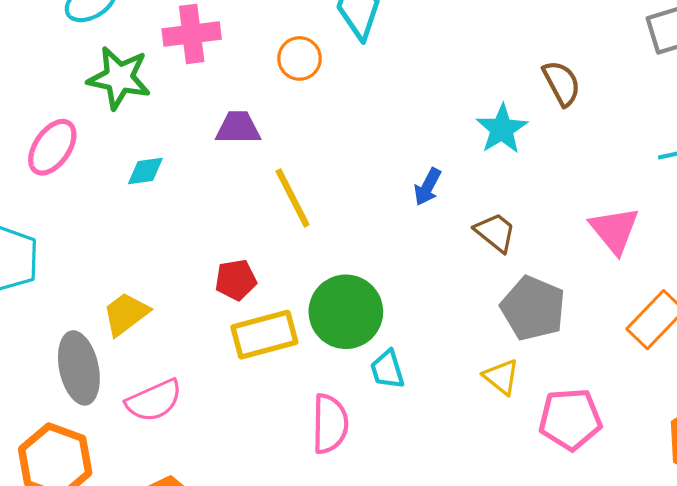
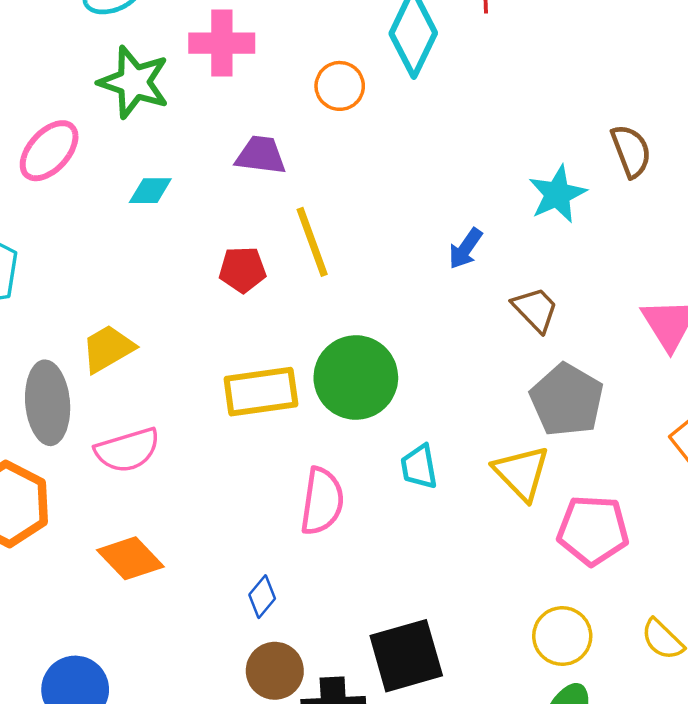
red pentagon: (236, 280) -> (242, 270), moved
cyan trapezoid: (387, 369) -> (419, 467), moved
yellow triangle: (501, 377) -> (521, 473), size x1.4

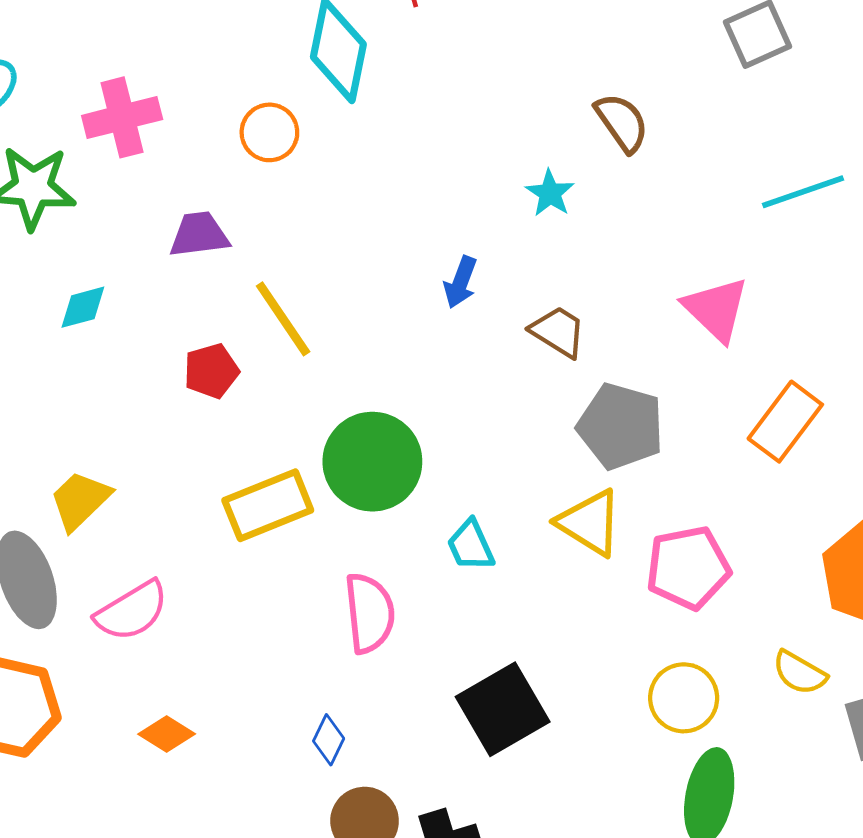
cyan star: (557, 194) -> (550, 193), size x0.7
orange diamond: (130, 558) -> (167, 734), size x0.7
black square: (406, 656) -> (503, 709), moved

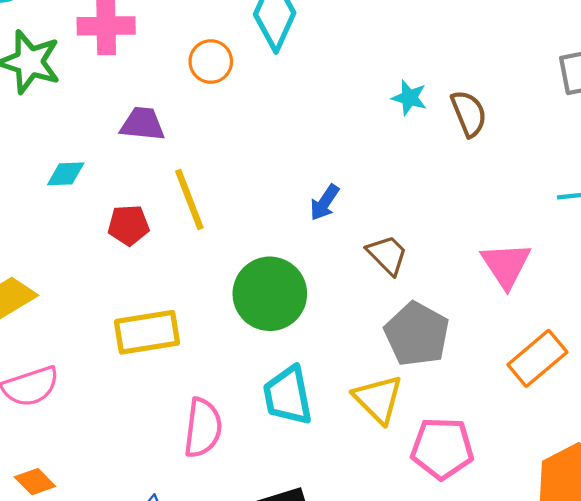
cyan star: (550, 193) -> (409, 98), moved, turned -30
cyan diamond: (83, 307) -> (66, 174), moved
green circle: (372, 462) -> (270, 294), moved
cyan trapezoid: (471, 545) -> (288, 396), size x1.5

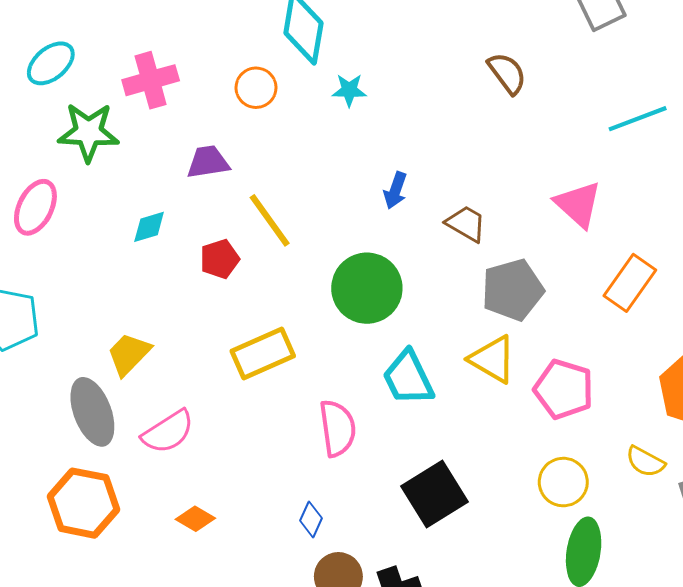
cyan star: (409, 98) -> (349, 90), moved
gray pentagon: (417, 334) -> (513, 290), turned -30
pink pentagon: (442, 448) -> (564, 389), turned 30

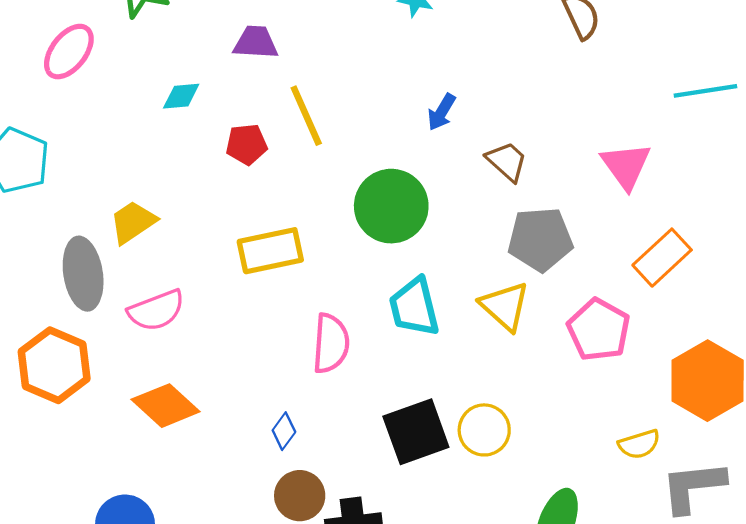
pink pentagon: (564, 389) -> (599, 330), moved
yellow semicircle: (645, 462) -> (639, 444), turned -57
yellow circle: (563, 482) -> (484, 430), moved
orange diamond: (195, 519) -> (166, 406), size x1.6

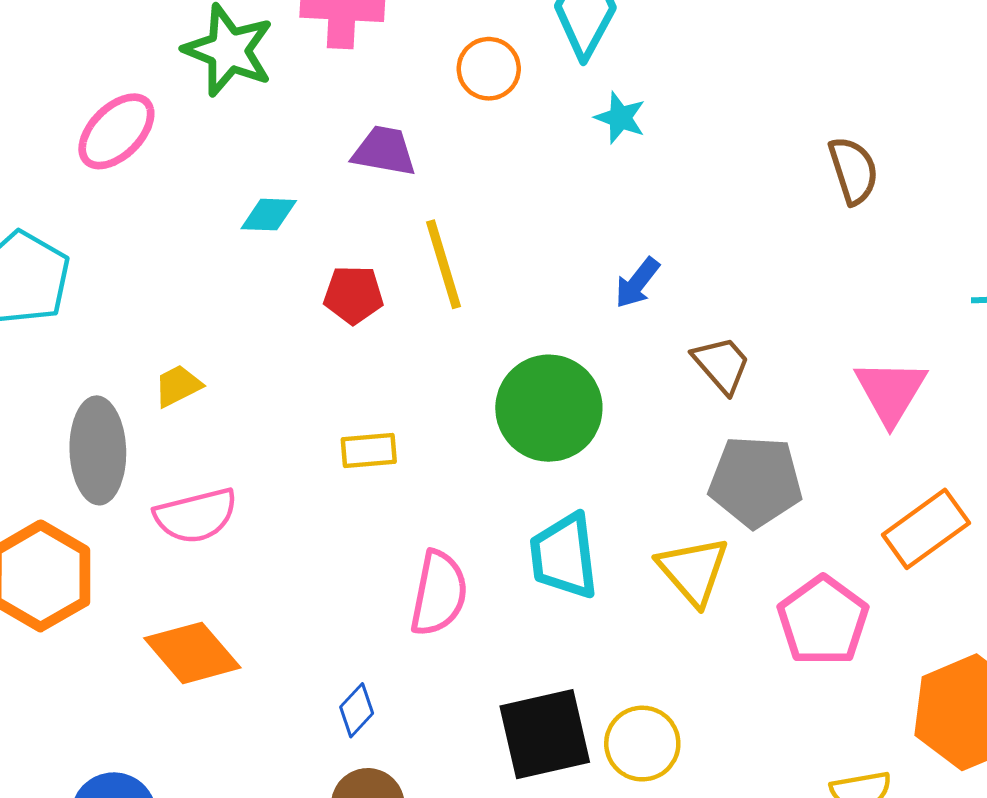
yellow trapezoid: (133, 222) -> (178, 386), size x0.7
yellow rectangle: (270, 251) -> (369, 450), size x0.6

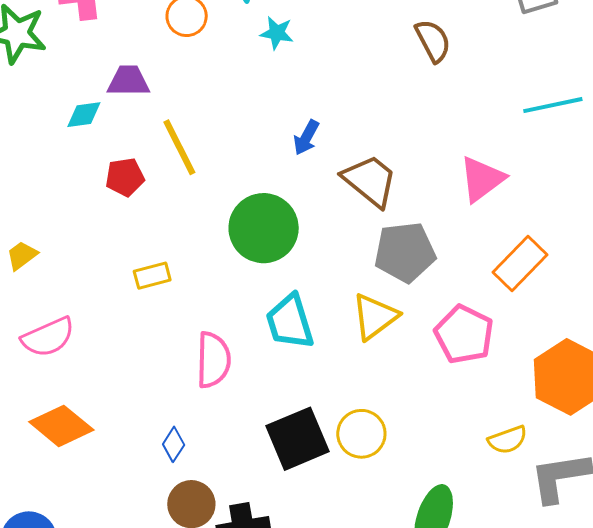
cyan diamond: (269, 215) -> (84, 115), moved
brown trapezoid: (722, 365) -> (370, 181), size x1.4
pink triangle: (891, 392) -> (482, 179), turned 32
yellow triangle: (693, 571) -> (375, 317), turned 44

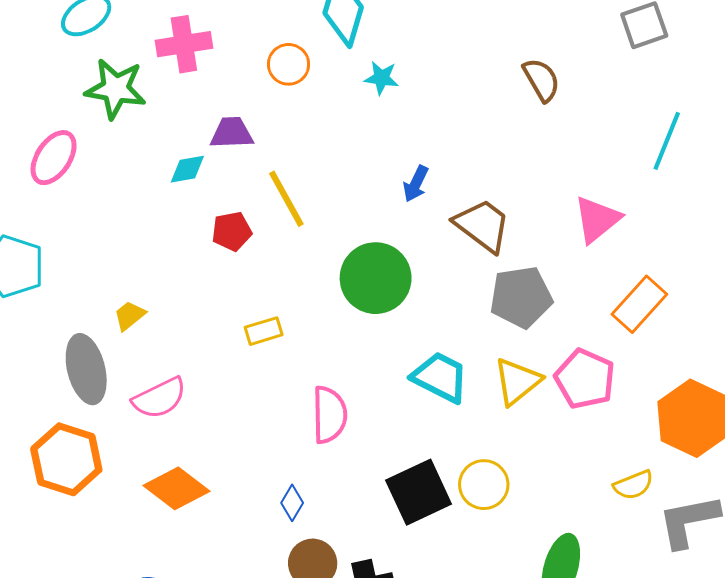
cyan line: (553, 105) -> (667, 141), turned -54
yellow triangle: (375, 317) -> (517, 381), moved
cyan trapezoid: (290, 322) -> (440, 377), moved, turned 136

